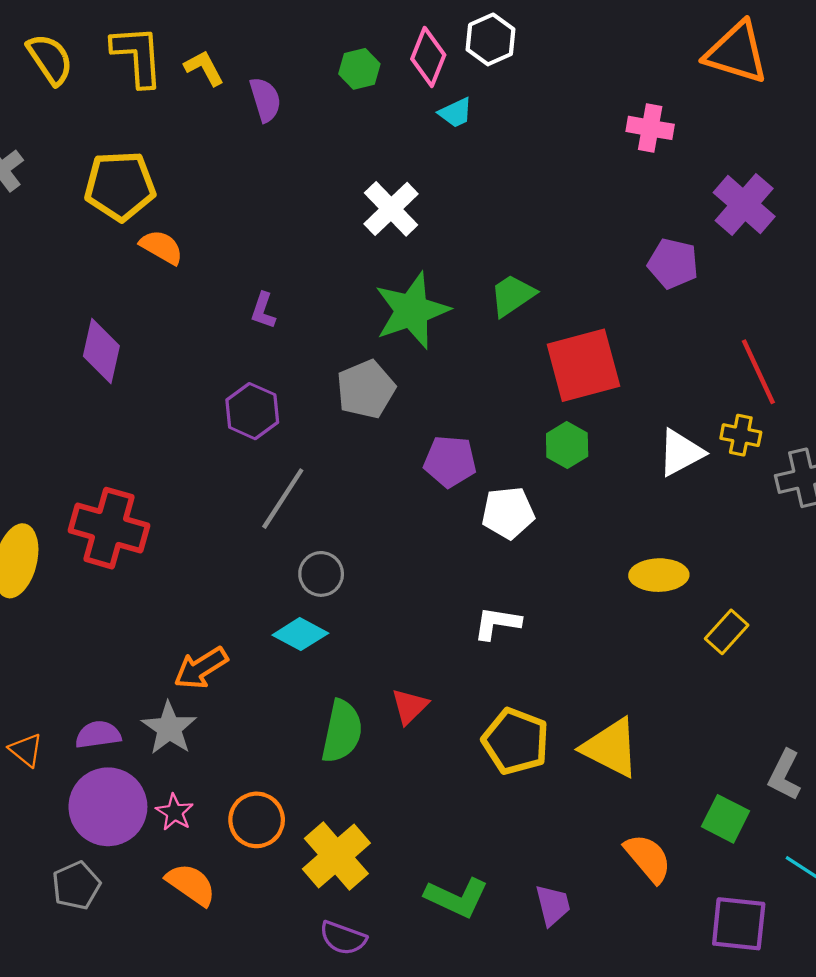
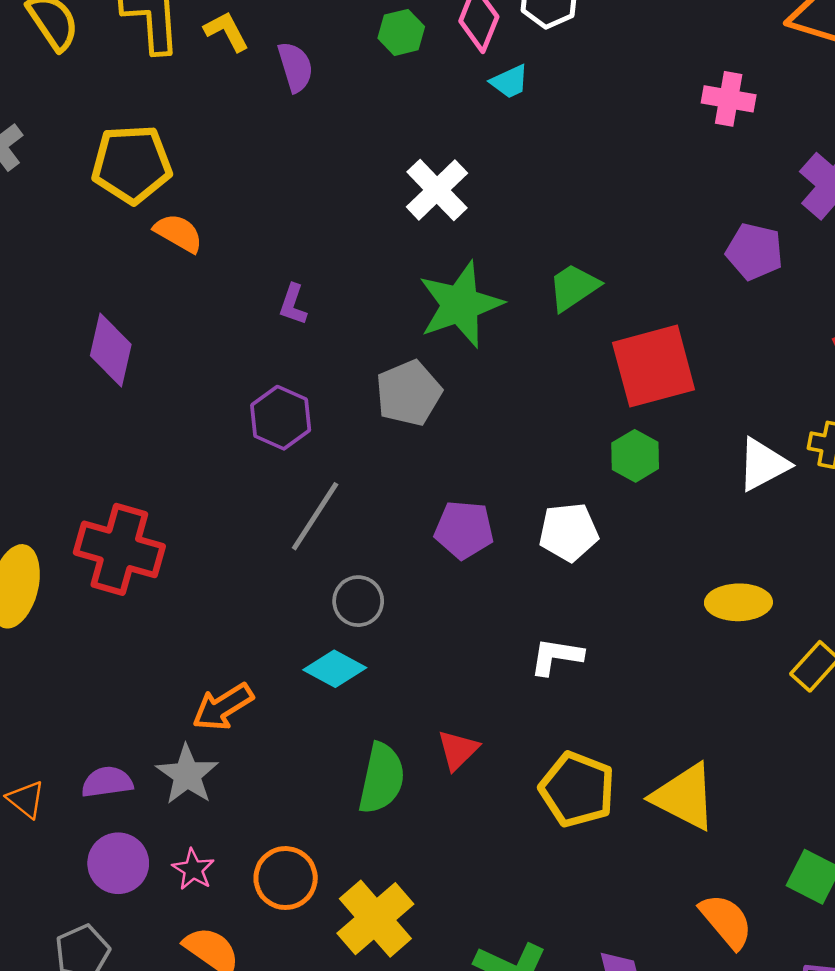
purple pentagon: (450, 461) -> (464, 530), moved
purple circle: (108, 807) -> (118, 863), size x0.7

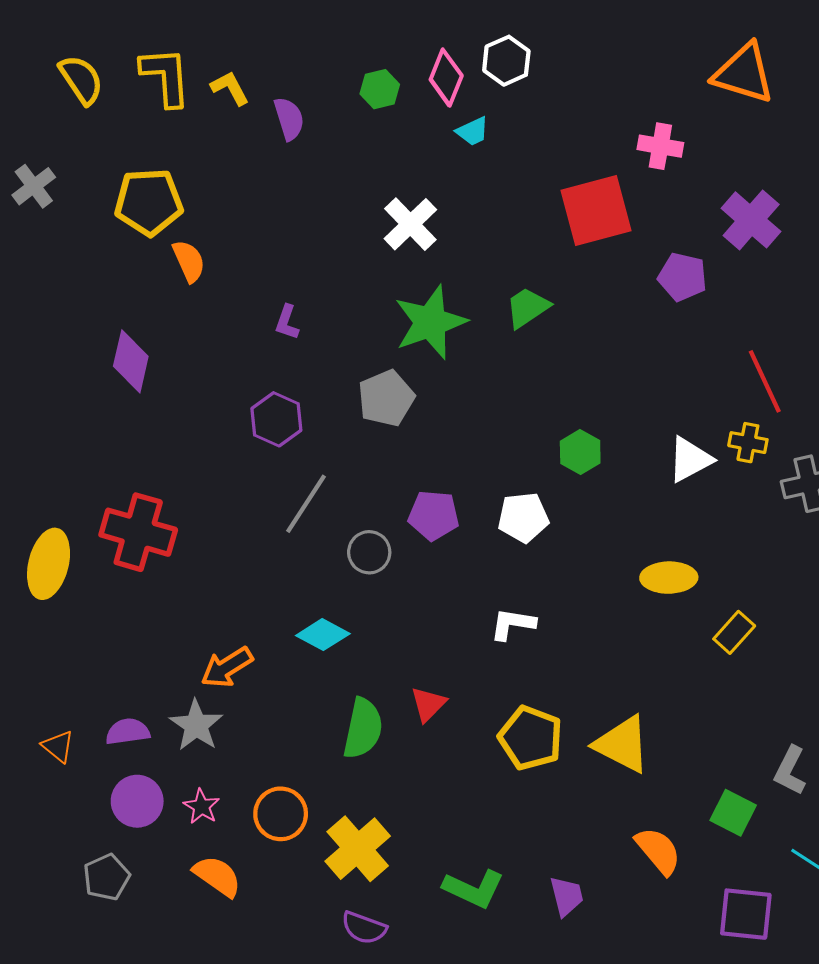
orange semicircle: (178, 233) -> (189, 261), turned 36
red square: (654, 366) -> (596, 210), moved
gray circle: (358, 601) -> (369, 552), moved

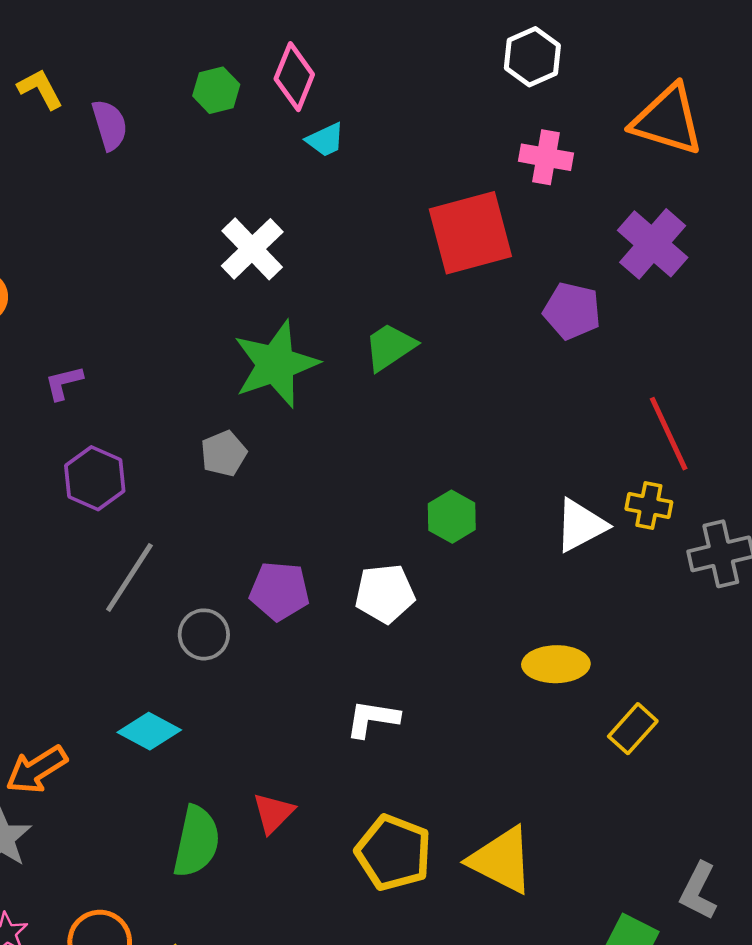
white hexagon: (506, 61) -> (532, 57), moved
orange triangle: (744, 73) -> (667, 120), moved
purple L-shape: (287, 322) -> (64, 383), moved, turned 57
gray pentagon: (386, 398) -> (224, 453), size x0.7

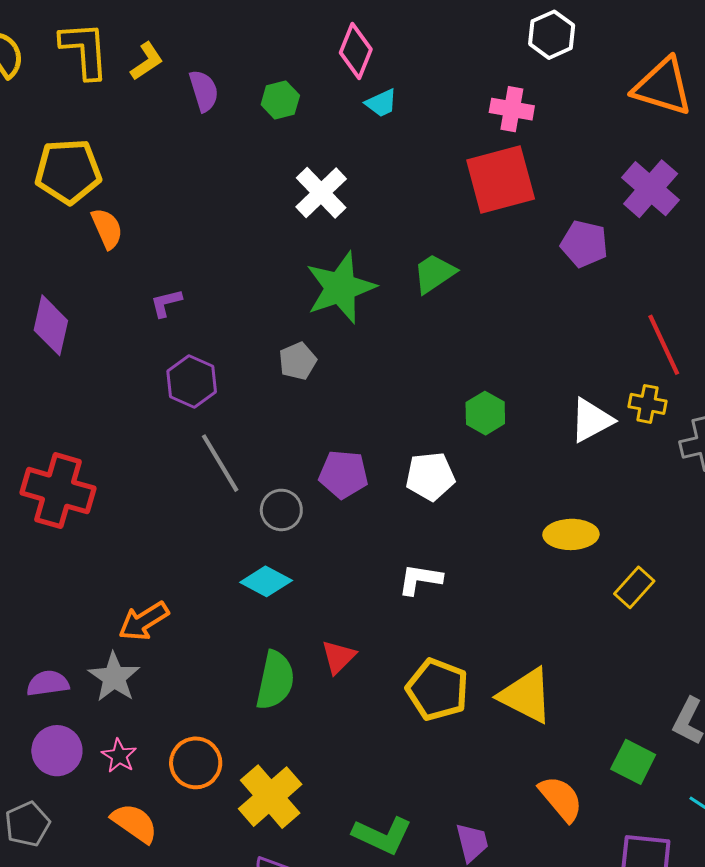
yellow L-shape: (40, 89) -> (147, 61), turned 84
green hexagon: (216, 90) -> (280, 100), moved
pink cross: (546, 157) -> (512, 109), moved
gray line: (129, 577) -> (220, 463), turned -64
cyan diamond: (149, 731) -> (266, 581), moved

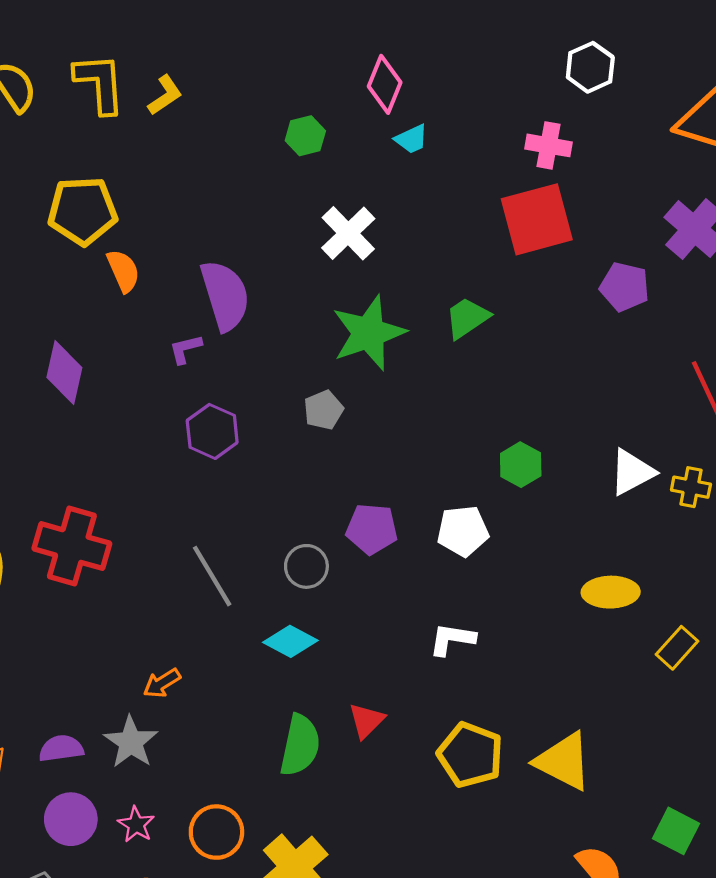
purple semicircle: (204, 91) -> (225, 295), moved, size x1.6
yellow cross: (647, 404) -> (691, 487), moved
gray line: (220, 463) -> (212, 576), moved
orange arrow: (144, 621) -> (162, 683), size x0.7

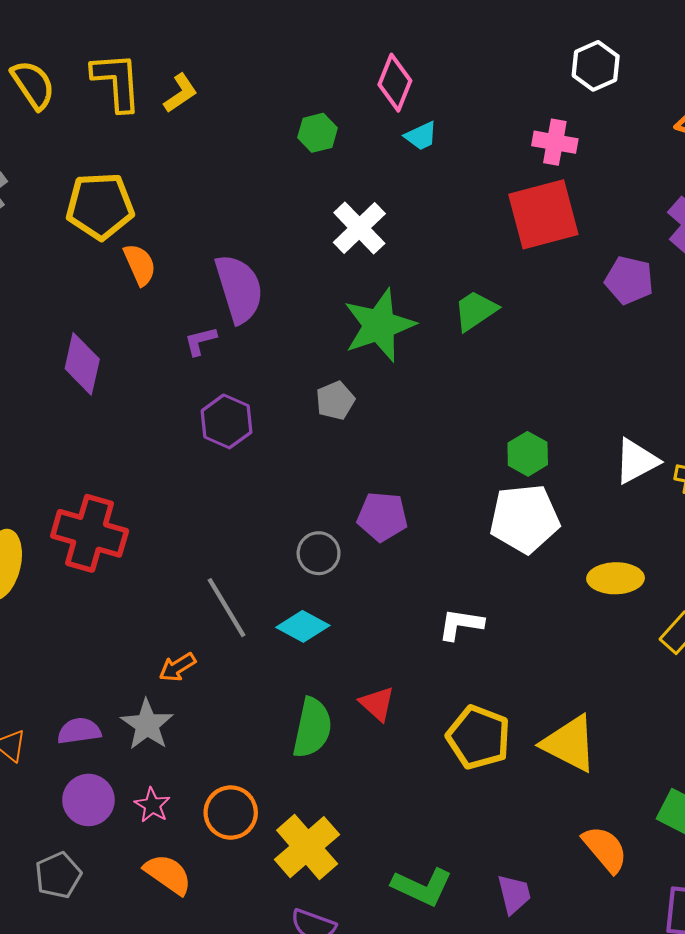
white pentagon: (463, 531) -> (525, 519), moved, size x1.4
gray line: (212, 576) -> (227, 608), moved
red triangle: (366, 721) -> (377, 704), turned -33

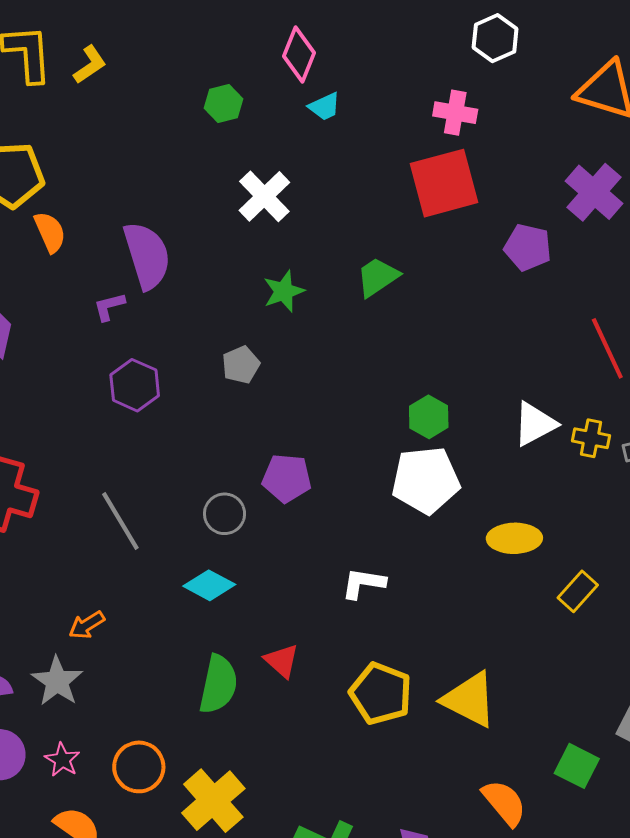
green star: (379, 325) -> (284, 291), size x0.6
gray line: (227, 608) -> (120, 521), moved

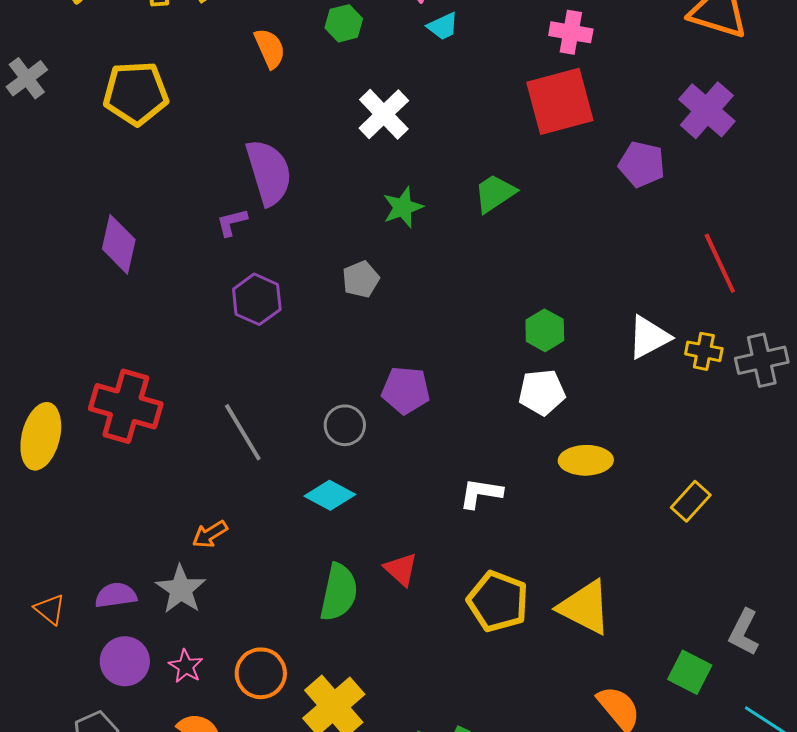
orange semicircle: (50, 232) -> (270, 48), moved
white pentagon: (426, 480) -> (542, 392), size x0.7
yellow ellipse: (514, 538) -> (586, 460), moved

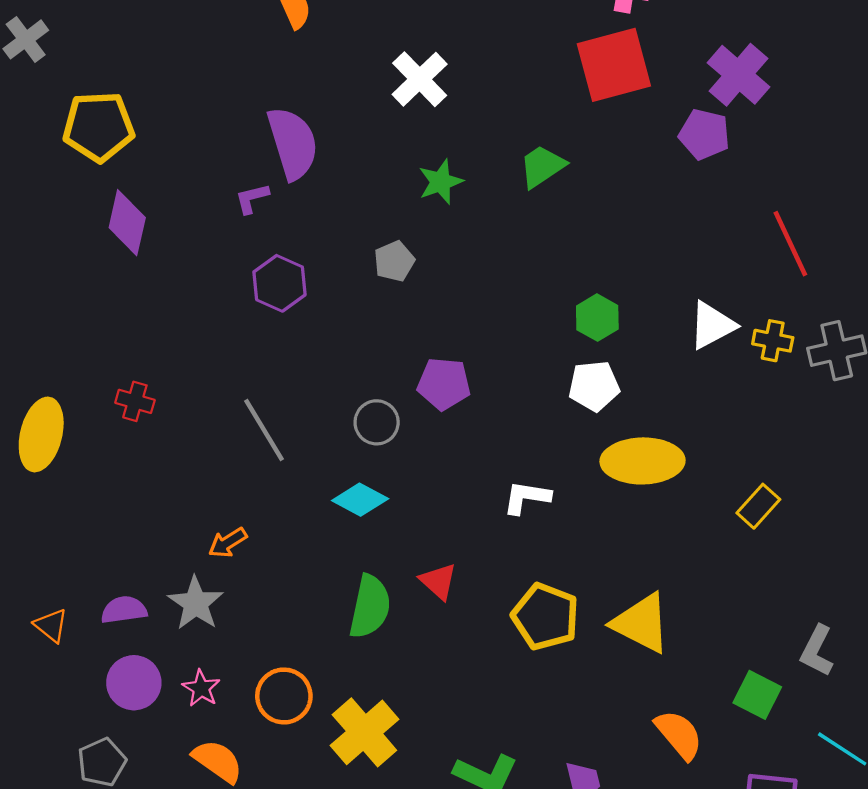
yellow pentagon: (136, 93) -> (99, 127), moved
purple cross: (707, 110) -> (739, 75), moved
red cross: (126, 406) -> (135, 401), size x0.5
yellow ellipse: (586, 460) -> (643, 461), size x1.4

